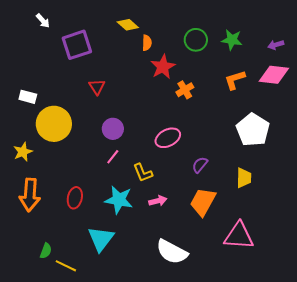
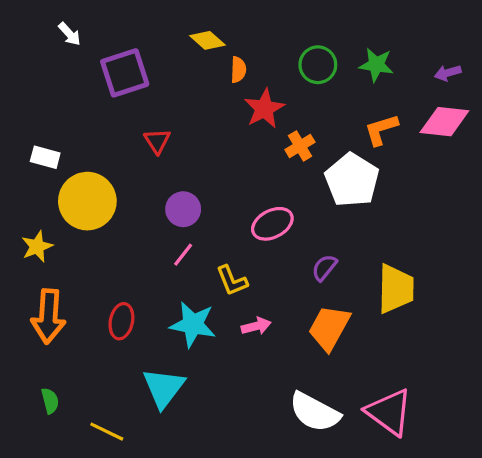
white pentagon: (253, 130) -> (352, 180), moved
yellow trapezoid: (244, 178) -> (396, 289), size x1.5
pink triangle: (239, 236) -> (389, 412), moved, turned 32
green semicircle: (46, 251) -> (50, 401), moved, turned -35
white semicircle: (172, 252) -> (315, 412), moved

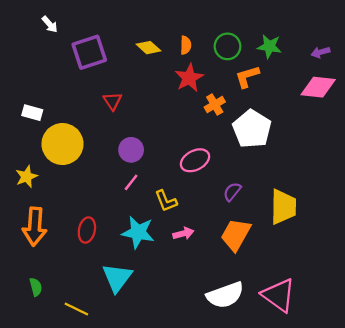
yellow diamond: (207, 40) -> (148, 48), moved
orange semicircle: (238, 70) -> (186, 45), moved
orange L-shape: (381, 130) -> (247, 77), moved
white semicircle: (315, 412) -> (225, 295), turned -48

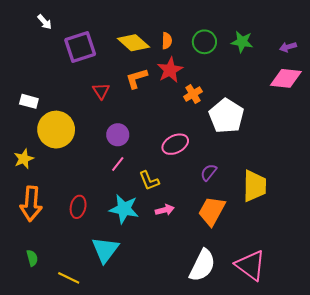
yellow diamond: (148, 48) -> (133, 43), size x1.4
orange L-shape: (247, 77) -> (137, 78), moved
white semicircle: (225, 295) -> (202, 265), turned -44

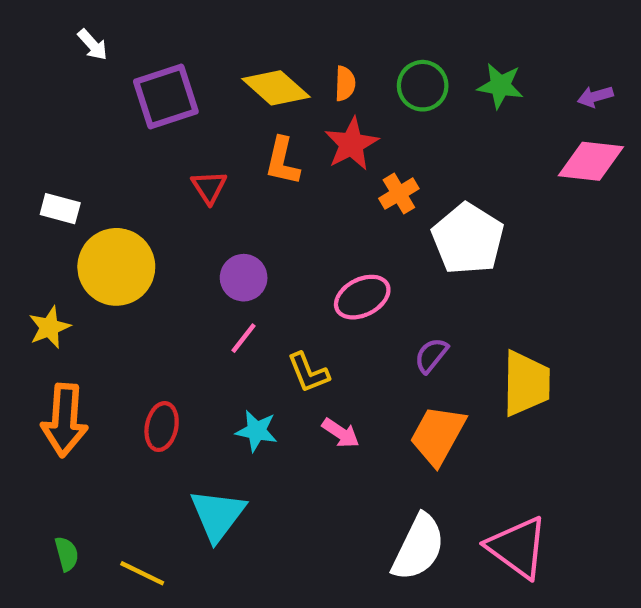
orange L-shape: (137, 78) -> (282, 161), turned -60
cyan star: (124, 209) -> (257, 431), size x0.7
pink arrow: (165, 210) -> (341, 433), turned 48
green semicircle: (32, 258) -> (67, 554), moved

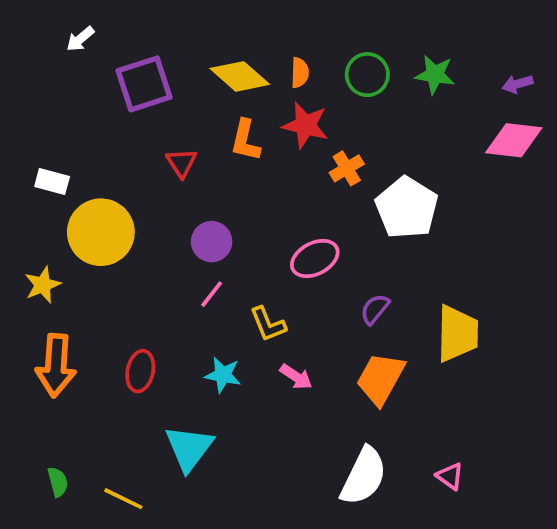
white arrow: (93, 45) -> (80, 39), turned 92
red star: (351, 144) -> (305, 125), turned -30
pink triangle: (518, 547) -> (450, 476), size x0.5

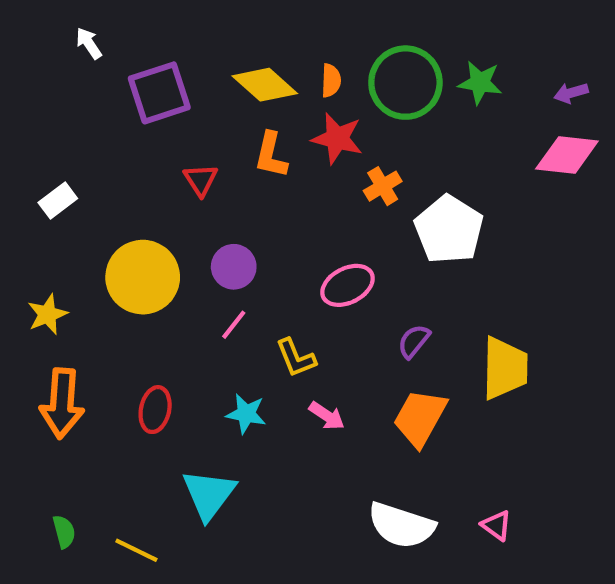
white arrow: (80, 39) -> (89, 43), turned 96
green circle: (367, 75) -> (405, 83), size x1.5
white rectangle: (52, 182) -> (58, 201), turned -52
yellow circle: (101, 232) -> (143, 277), moved
white semicircle: (364, 476) -> (401, 525), turned 82

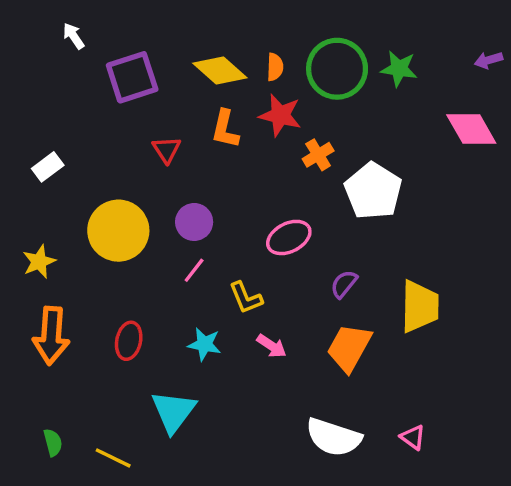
purple arrow: (571, 93) -> (489, 60), moved
pink diamond: (567, 155) -> (471, 129), turned 54

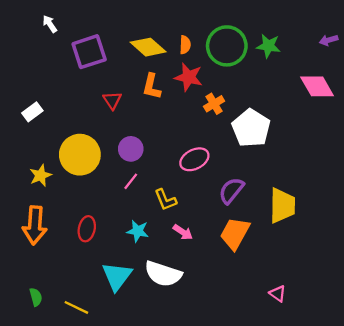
yellow star: (39, 262) -> (40, 175), moved
purple semicircle: (344, 284) -> (231, 191), size x1.4
white semicircle: (334, 437) -> (163, 274), moved

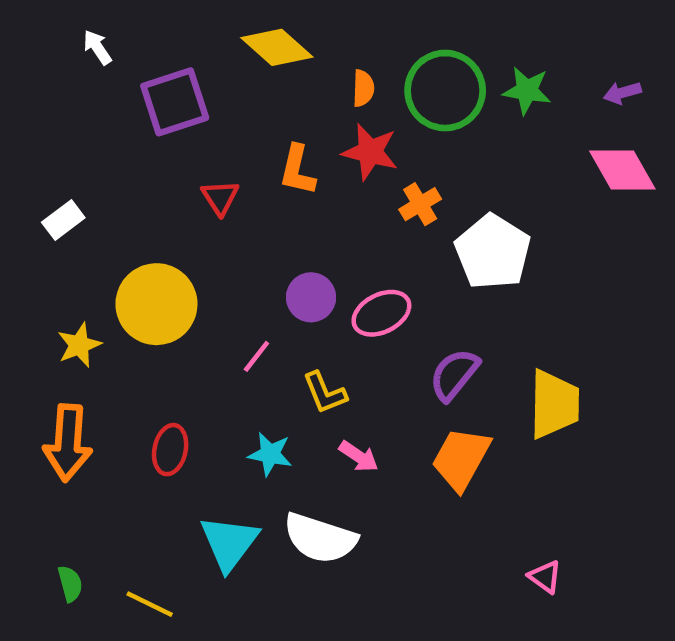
purple arrow: (329, 40) -> (622, 93), moved
yellow diamond: (148, 47) -> (277, 47), moved
purple circle: (131, 149) -> (311, 297), moved

